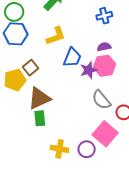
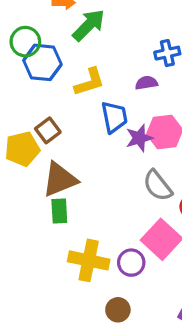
blue hexagon: (16, 34) -> (42, 62), moved
purple semicircle: (104, 47) -> (146, 83), moved
blue trapezoid: (72, 58) -> (114, 117), turned -35
yellow cross: (60, 149) -> (89, 260), size x1.4

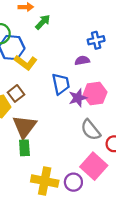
green arrow: (89, 25) -> (43, 22), size x0.7
yellow L-shape: (90, 82) -> (26, 63), moved, turned 55
brown triangle: (60, 179) -> (24, 127), turned -30

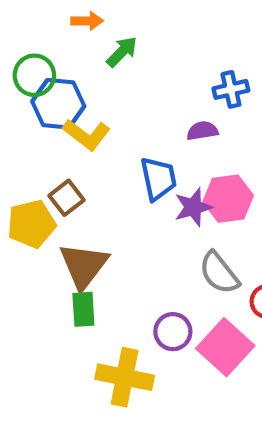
purple circle: (73, 182) -> (173, 332), moved

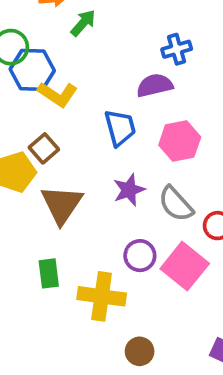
purple semicircle: (202, 131) -> (155, 85), size x1.4
purple star: (193, 207) -> (129, 190), moved
green rectangle: (83, 309) -> (49, 273), moved

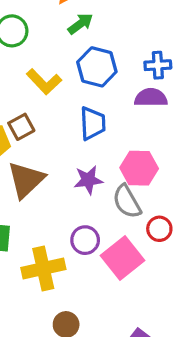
blue hexagon: (32, 70) -> (97, 67), moved
purple semicircle: (155, 85) -> (151, 98), moved
pink hexagon: (180, 141) -> (139, 168), moved
yellow cross: (102, 296) -> (43, 269), turned -33

